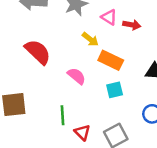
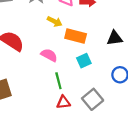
green line: (62, 115) -> (58, 81), moved
red triangle: (82, 132) -> (63, 102), turned -40

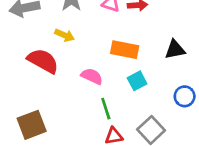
yellow arrow: (55, 21) -> (65, 35), moved

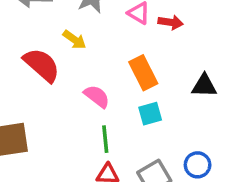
orange rectangle: (125, 50) -> (143, 73), turned 40
blue circle: (185, 96) -> (198, 165), moved

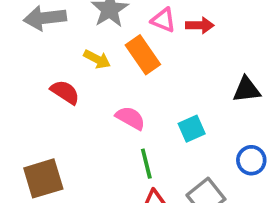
red semicircle: (42, 65) -> (65, 92), size x0.7
orange rectangle: (143, 73) -> (143, 55), moved
blue circle: (198, 165) -> (251, 160), moved

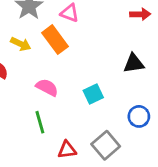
red arrow: (200, 25) -> (140, 14), moved
green line: (146, 164) -> (40, 122), moved

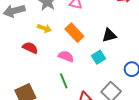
orange rectangle: (55, 40) -> (74, 33), moved
black triangle: (134, 63) -> (109, 35), moved

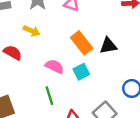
orange rectangle: (74, 33) -> (82, 43), moved
cyan square: (99, 57) -> (81, 72), moved

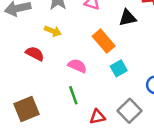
black triangle: (108, 46) -> (128, 18), moved
cyan square: (81, 72) -> (119, 68), moved

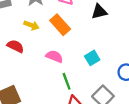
orange rectangle: (104, 41) -> (60, 25), moved
green line: (73, 95) -> (67, 81), moved

